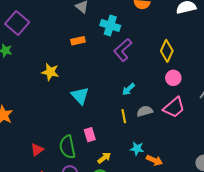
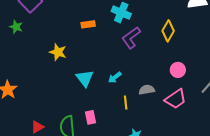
yellow diamond: (167, 51) -> (168, 31), moved
cyan arrow: (128, 89) -> (115, 77), moved
gray semicircle: (145, 111) -> (147, 90), moved

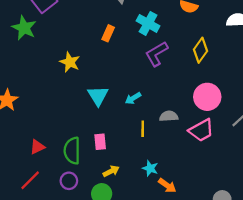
orange rectangle: (88, 24) -> (108, 33), turned -64
green star: (16, 27) -> (24, 28), size x1.5
pink circle: (178, 70) -> (207, 97), size x1.5

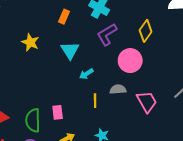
cyan triangle: (98, 96) -> (70, 50), moved
pink circle: (207, 97) -> (130, 61), moved
pink trapezoid: (201, 130) -> (147, 102), turned -90

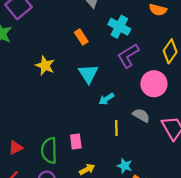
orange rectangle: (64, 17) -> (81, 37), turned -56
gray semicircle: (118, 89) -> (141, 115), turned 35

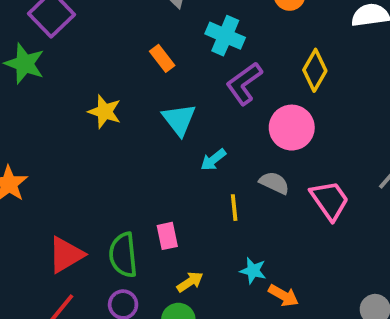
red triangle: (16, 148) -> (66, 255), size x1.5

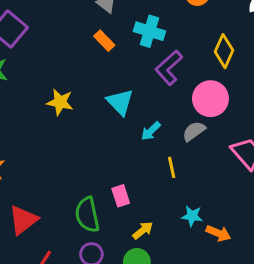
orange rectangle: (162, 58) -> (104, 41), moved
gray semicircle: (274, 183) -> (194, 131), moved, turned -55
red triangle: (66, 255) -> (23, 220), moved

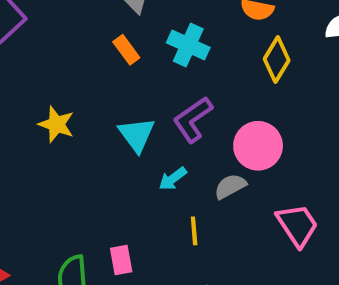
yellow diamond: (224, 51) -> (277, 60), moved
purple L-shape: (169, 68) -> (193, 119), moved

